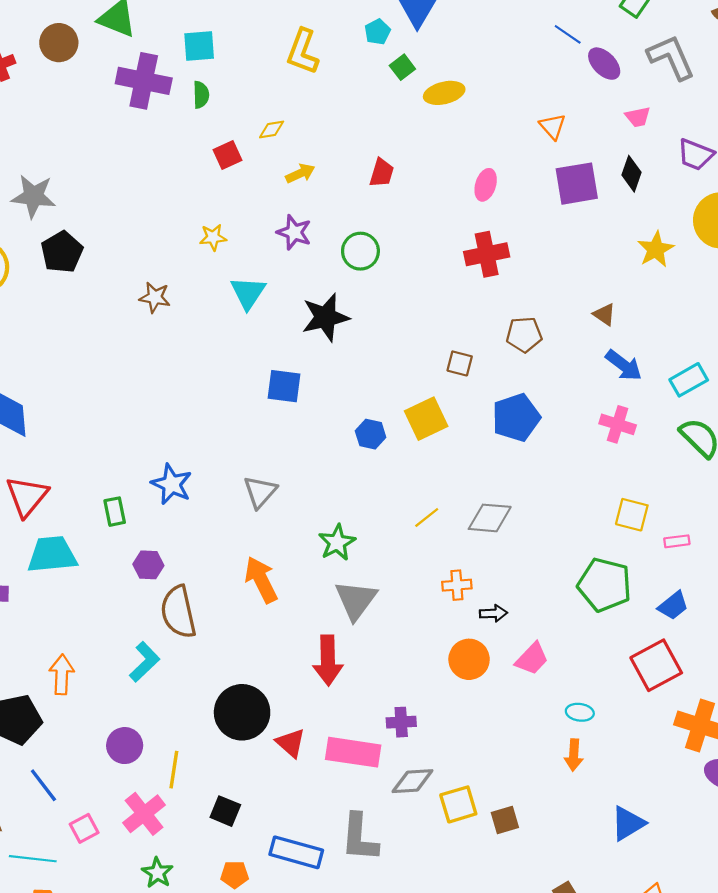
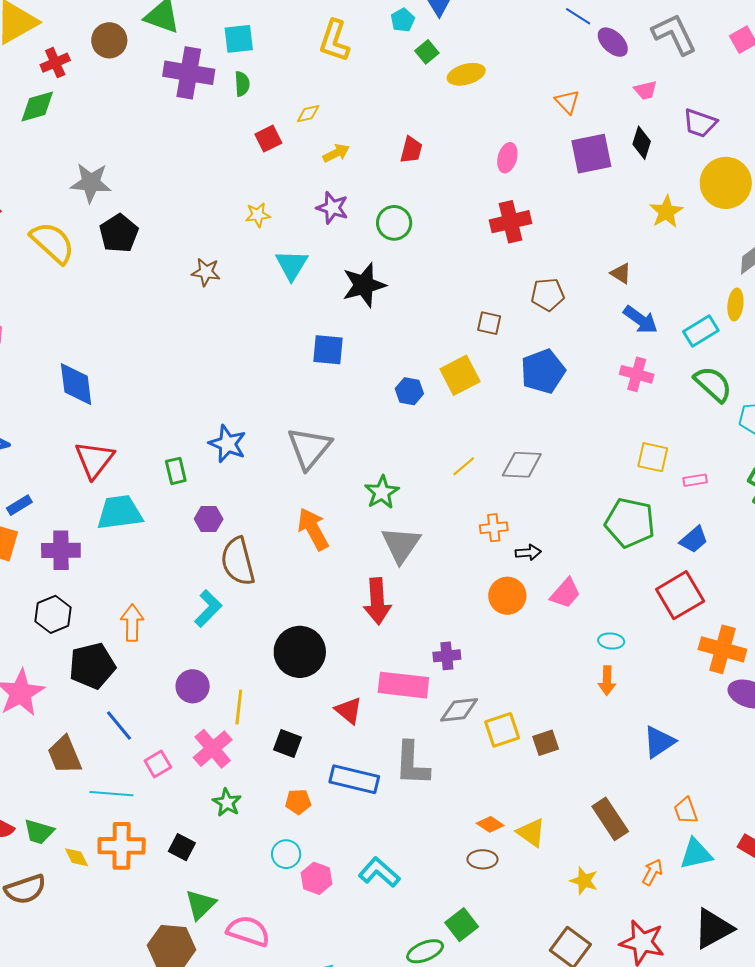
gray triangle: (260, 492) -> (309, 448), size x1.4
red triangle: (291, 743) -> (349, 710), moved

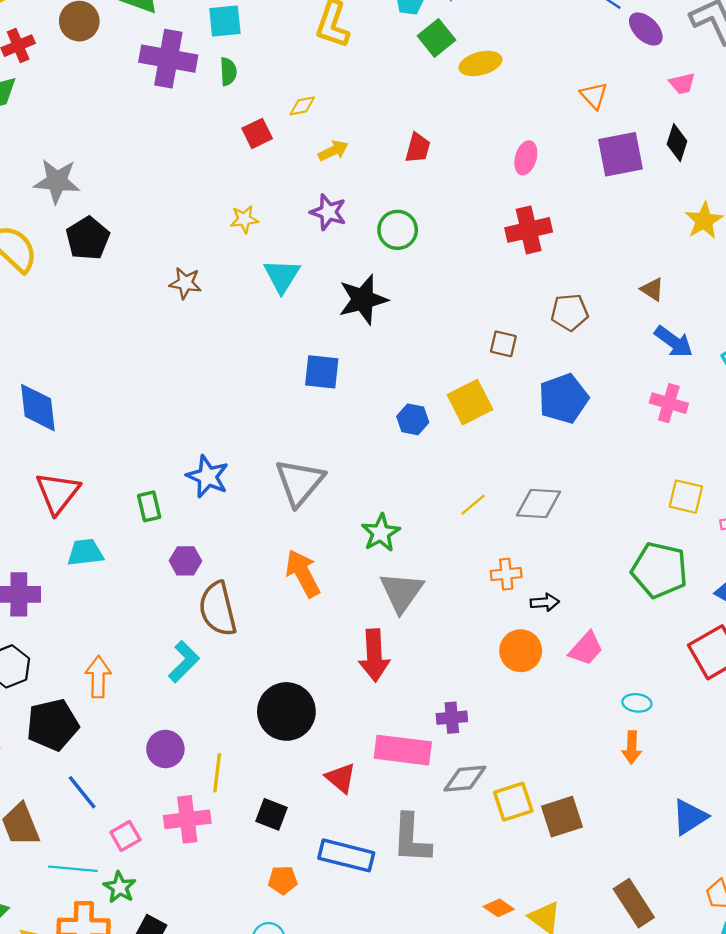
green square: (427, 52) -> (436, 38), size x1.4
cyan trapezoid: (120, 513) -> (85, 553), size x0.7
brown square: (546, 743) -> (562, 817), size x1.4
pink cross: (213, 749) -> (187, 819), turned 33
green star: (227, 803) -> (120, 887), moved

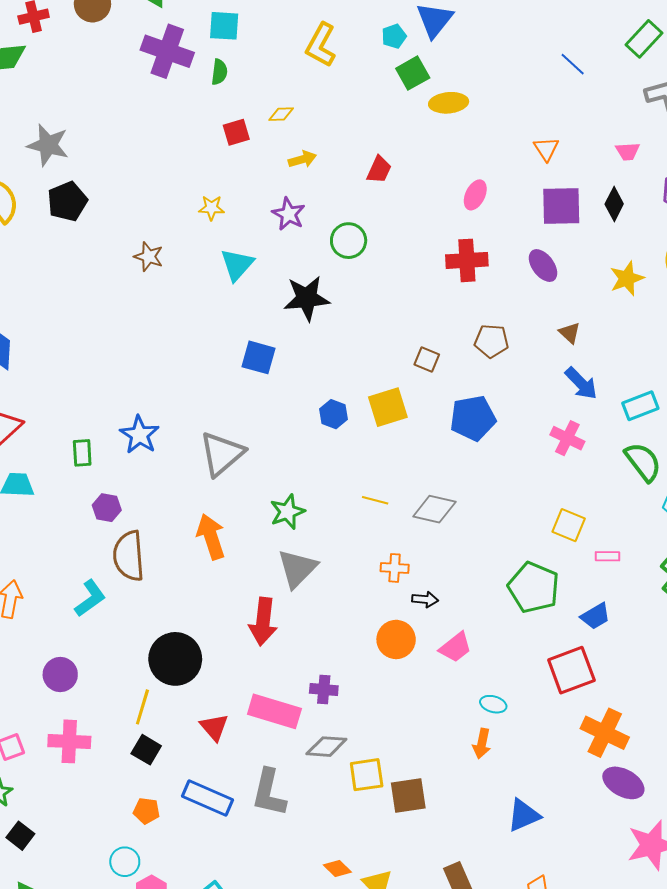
purple ellipse: (646, 29) -> (543, 266), moved
yellow line: (473, 505) -> (375, 500), turned 45
yellow line: (217, 773) -> (142, 707), moved

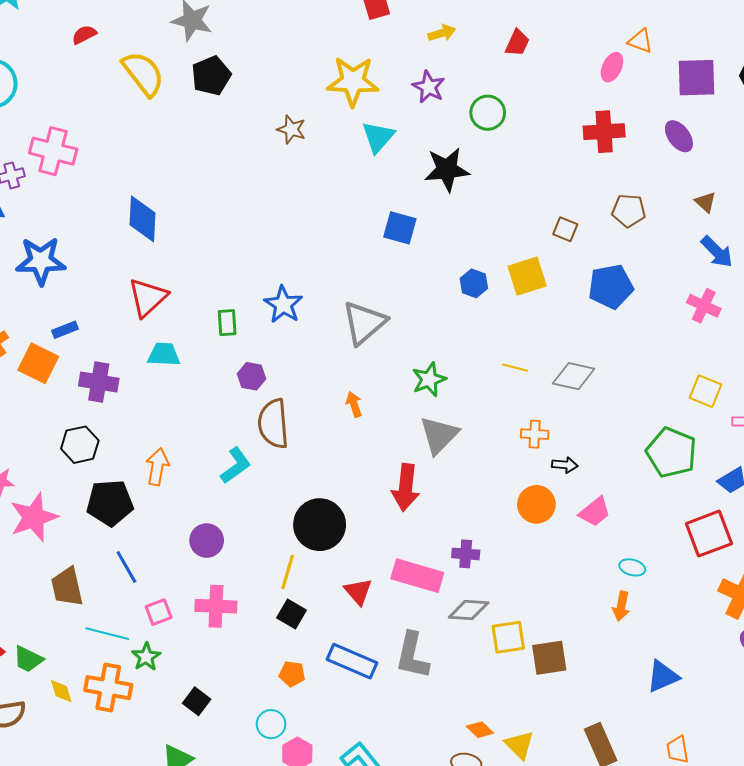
orange triangle: (546, 149) -> (640, 41), moved, turned -36
yellow star: (212, 208) -> (353, 81), size x2.0
orange arrow: (211, 537) -> (354, 404), size x0.6
black square: (20, 836) -> (197, 701), moved

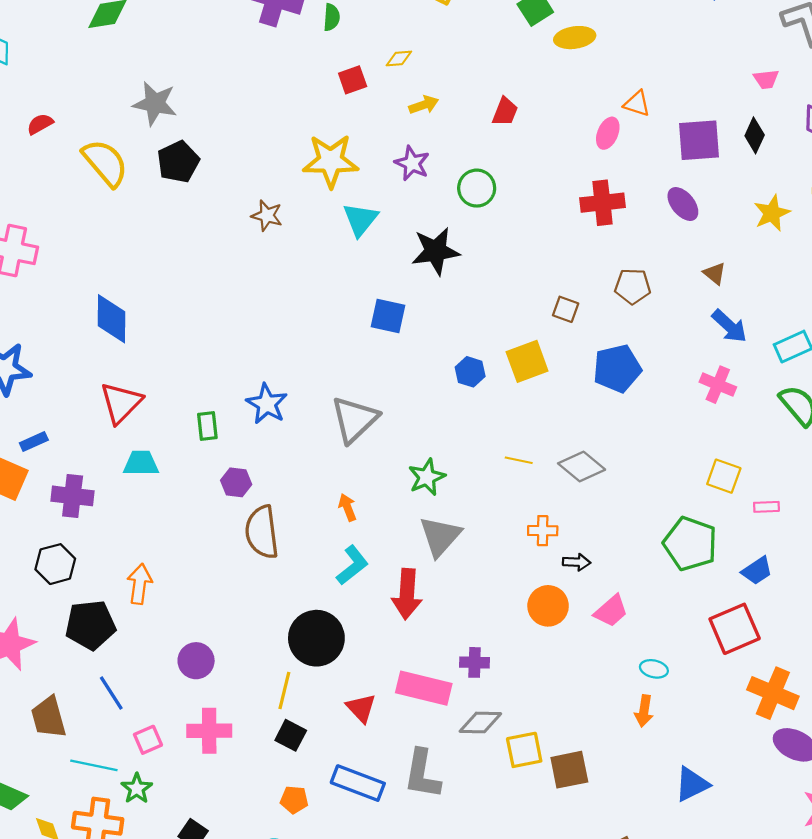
gray diamond: (574, 376) -> (582, 466), turned 30
cyan L-shape: (236, 465) -> (352, 565), moved

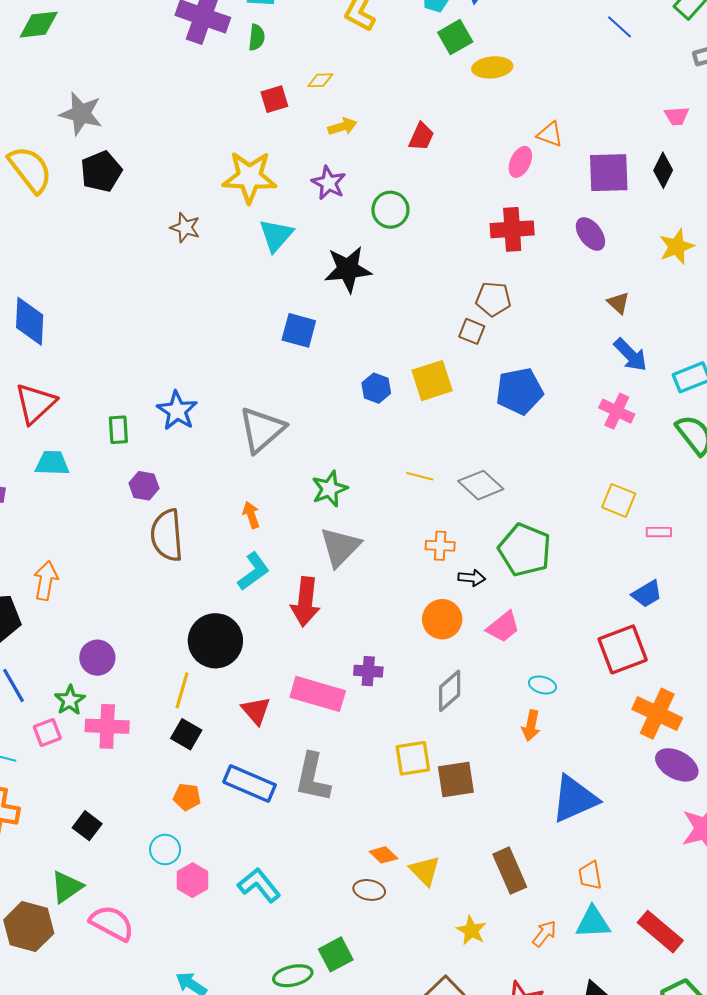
brown pentagon: (633, 286) -> (493, 299), moved
green pentagon: (690, 544) -> (525, 550), moved
gray diamond: (480, 722) -> (450, 691), moved, turned -45
blue triangle: (692, 784) -> (574, 799), size x1.4
green star: (137, 788) -> (70, 700), moved

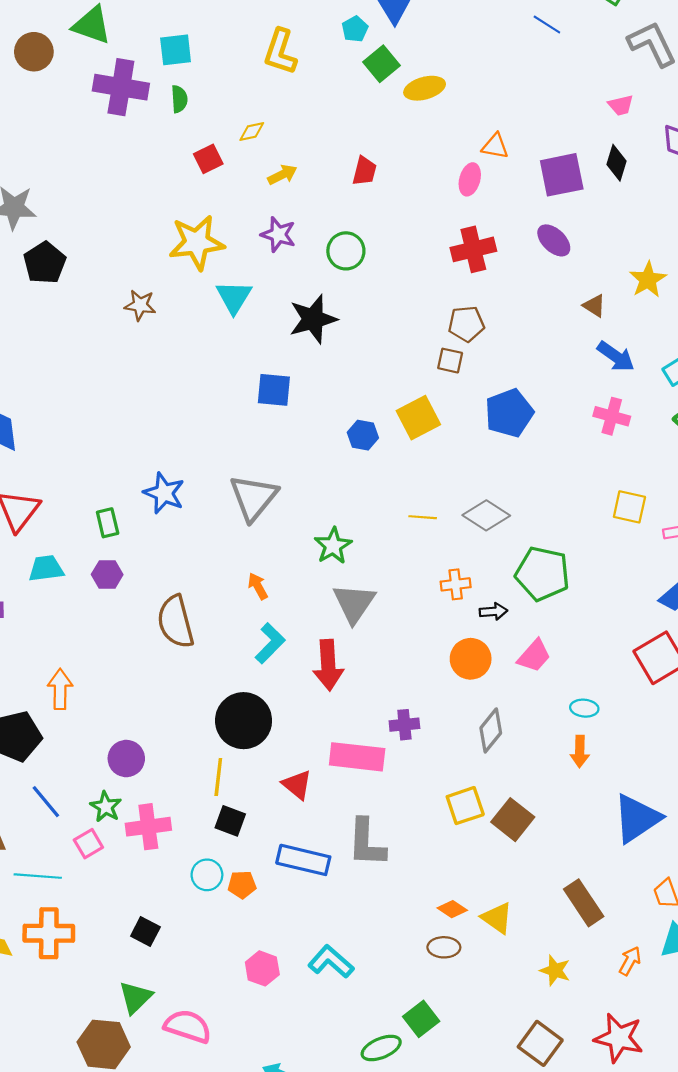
yellow star: (677, 247) -> (648, 280), moved
purple hexagon: (144, 486) -> (107, 575), moved
brown square: (456, 780) -> (513, 820), turned -33
cyan circle: (165, 849) -> (207, 875), moved

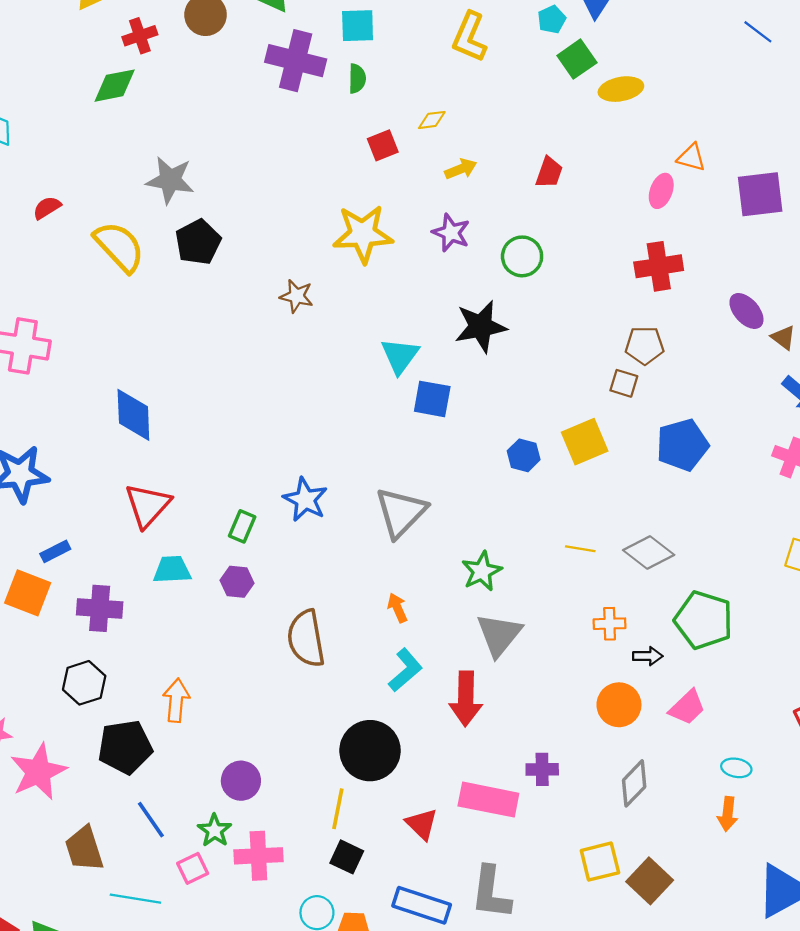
purple ellipse: (554, 240) -> (746, 311), moved
cyan triangle: (234, 297) -> (400, 356), moved
green rectangle: (108, 523) -> (242, 526), turned 32

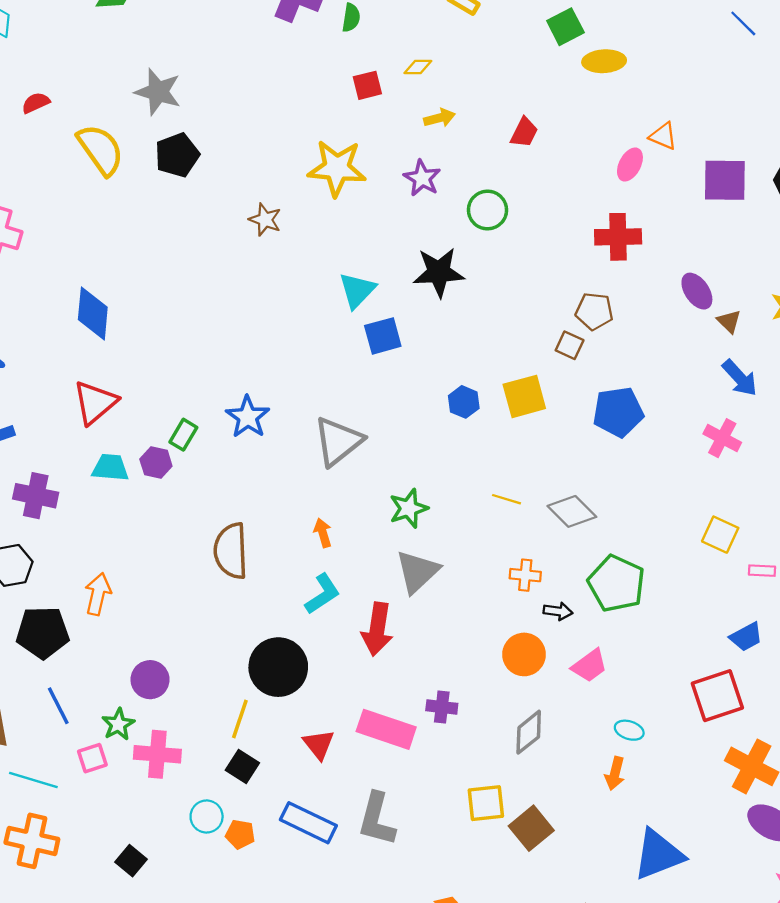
blue square: (432, 399) -> (383, 336), turned -33
purple hexagon: (237, 582) -> (156, 463), moved

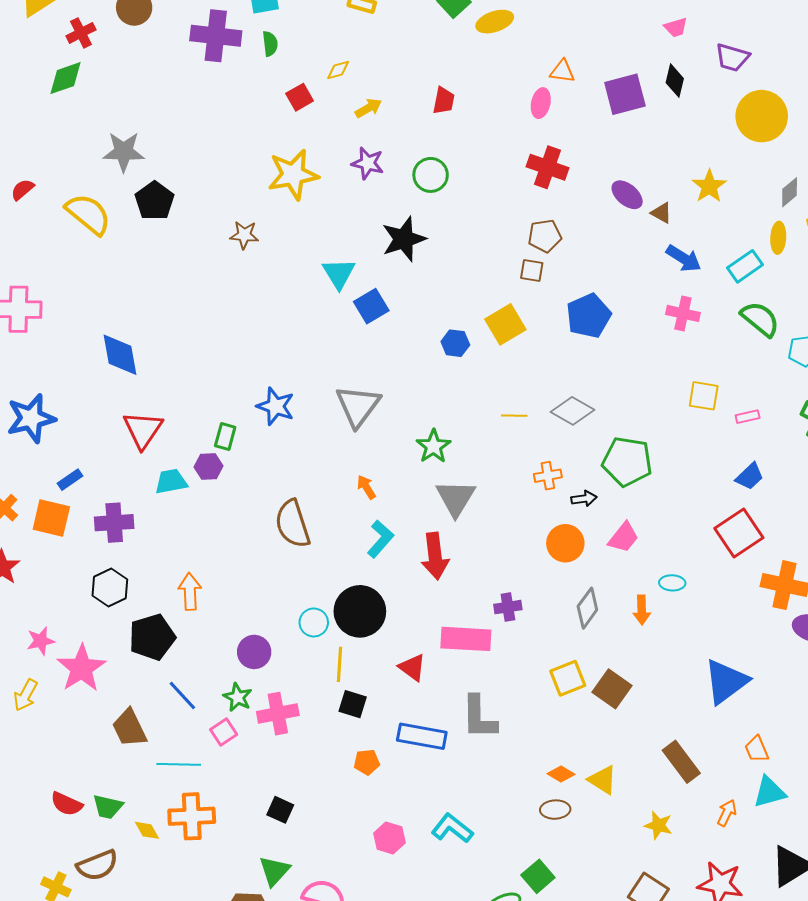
red cross: (618, 237) -> (548, 167), turned 36
orange arrow: (615, 773) -> (642, 610), moved
cyan circle: (207, 816) -> (314, 622), moved

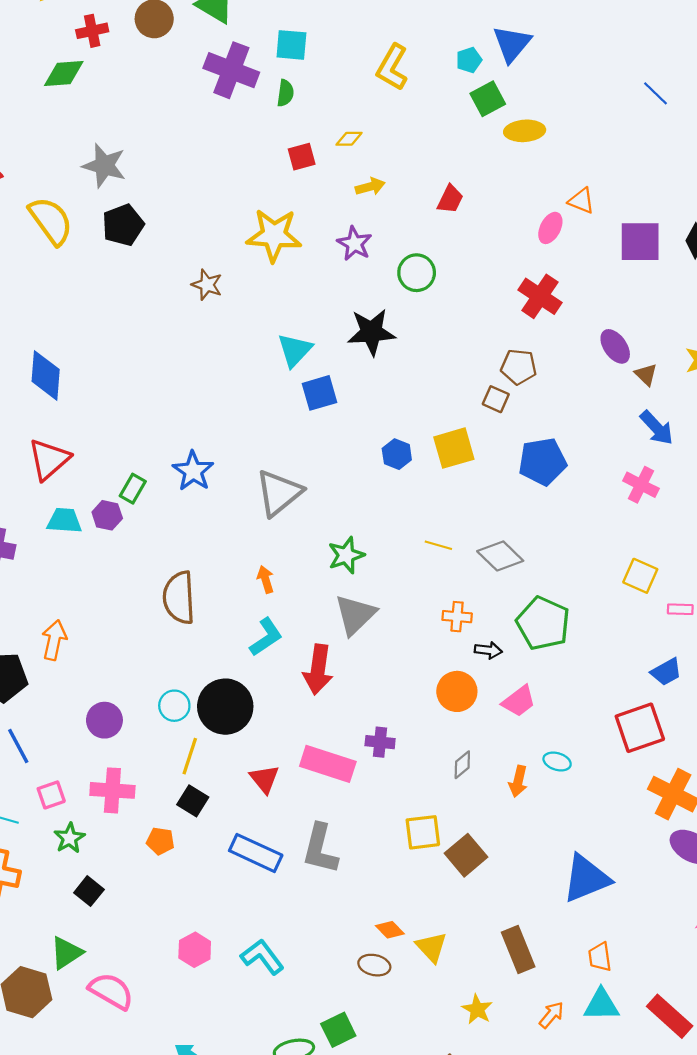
gray diamond: (587, 608) -> (462, 765), size x0.7
green star: (238, 697) -> (69, 838), moved
orange pentagon: (367, 762) -> (160, 841), moved

